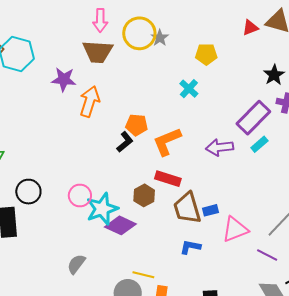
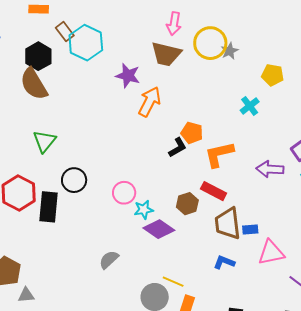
cyan star: (102, 209) -> (144, 210), size x0.6

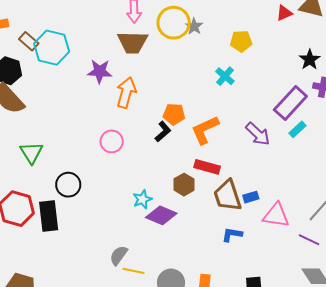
purple arrow: (270, 169) -> (258, 134), turned -128
pink circle: (124, 193) -> (112, 141), moved
pink triangle: (271, 253) -> (276, 215), turned 32
yellow line: (173, 282) -> (133, 271), moved

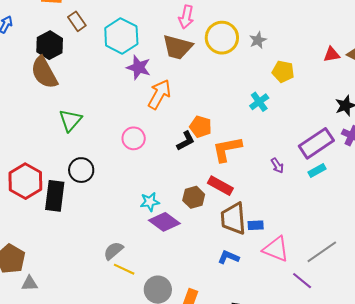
gray star: (194, 26) -> (258, 40), moved
cyan hexagon: (52, 48) -> (121, 36), moved
purple arrow: (258, 134) -> (277, 166), size x0.6
green triangle: (31, 153) -> (70, 120), moved

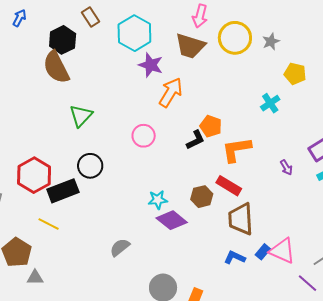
black rectangle: (55, 196) -> (63, 191), turned 60
blue rectangle: (256, 225) -> (263, 252), moved, turned -49
yellow line: (124, 269) -> (49, 224), moved

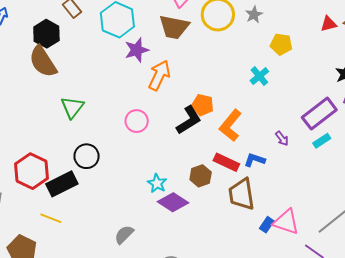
purple star: (151, 65) -> (137, 50), turned -30
black L-shape: (196, 140) -> (189, 120), size x1.4
orange L-shape: (237, 149) -> (231, 125), turned -36
cyan star: (158, 200) -> (157, 183), turned -30
blue L-shape: (235, 257) -> (255, 160), moved

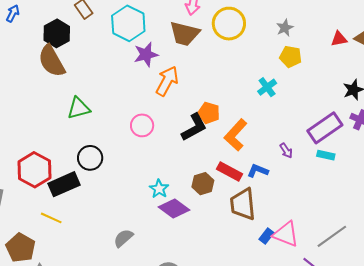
gray star: (254, 15) -> (285, 28), moved
green triangle: (72, 107) -> (79, 108), turned 35
cyan rectangle: (322, 141) -> (326, 155), turned 42

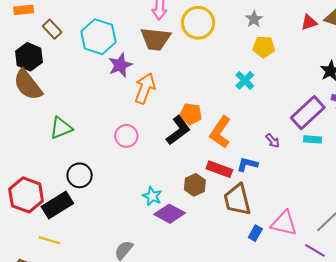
blue rectangle: (266, 236) -> (255, 233), moved

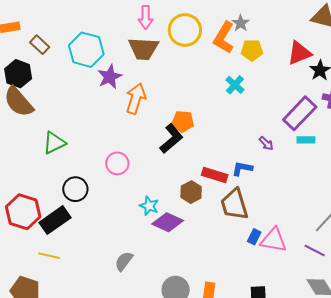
red triangle: (309, 22) -> (299, 53), moved, size x1.5
orange L-shape: (220, 132) -> (224, 38), moved
pink circle: (126, 136) -> (117, 163), moved
pink triangle: (284, 223) -> (274, 240), moved

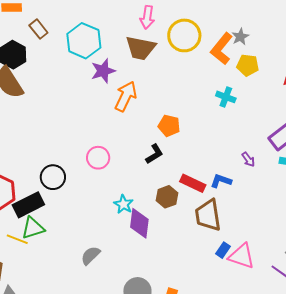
cyan cross: (235, 85) -> (226, 97), turned -30
black L-shape: (171, 139) -> (154, 154), moved, size x0.7
green triangle: (54, 143) -> (33, 228), moved
purple diamond: (168, 222) -> (139, 223), turned 64

